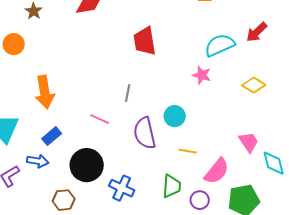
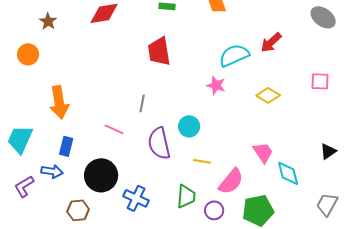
blue rectangle: (52, 136) -> (66, 146), turned -36

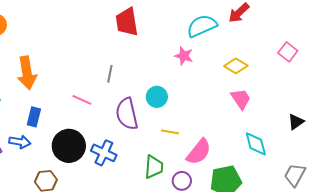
pink square: (320, 81) -> (288, 52), turned 36
pink trapezoid: (263, 152) -> (241, 99), moved
blue cross: (136, 198) -> (104, 153), moved

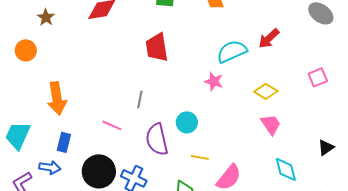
pink square: (288, 52) -> (318, 77), turned 30

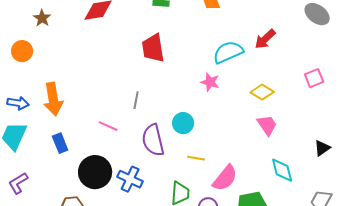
blue rectangle: (64, 142) -> (60, 143), turned -36
blue arrow: (50, 167) -> (18, 103), moved

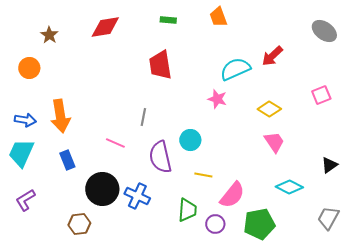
cyan diamond: (282, 170) -> (289, 187), turned -48

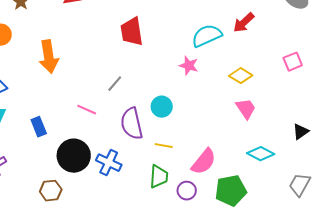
orange arrow: (60, 116) -> (49, 57), moved
gray line: (143, 117) -> (115, 84), turned 30
yellow line: (203, 175) -> (164, 146), moved

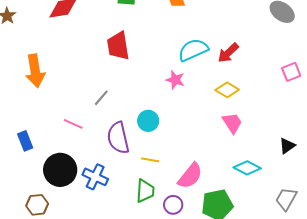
red arrow: (244, 23) -> (228, 53), moved
pink square: (293, 62) -> (291, 72), moved

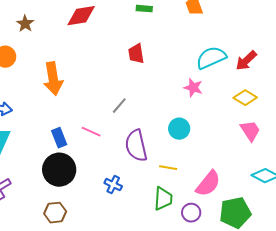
red trapezoid: (118, 46) -> (136, 54), size x0.7
cyan circle: (148, 121) -> (179, 129), moved
blue rectangle: (25, 141) -> (59, 138), moved
black circle: (60, 170) -> (59, 170), moved
blue cross: (95, 177) -> (113, 185), size x0.7

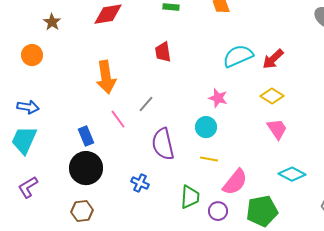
orange arrow: (53, 79) -> (106, 77), moved
pink star: (193, 88) -> (218, 98), moved
pink line: (91, 132) -> (118, 119), moved, turned 30
yellow line: (168, 168) -> (209, 159), moved

